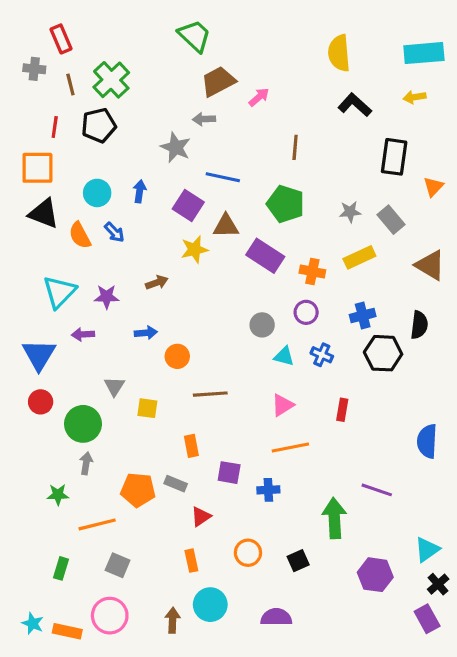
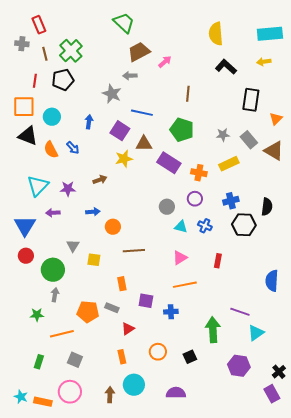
cyan circle: (97, 193) -> (52, 117), moved
brown triangle: (430, 265) -> (274, 151), moved
cyan triangle: (427, 550) -> (256, 333), moved

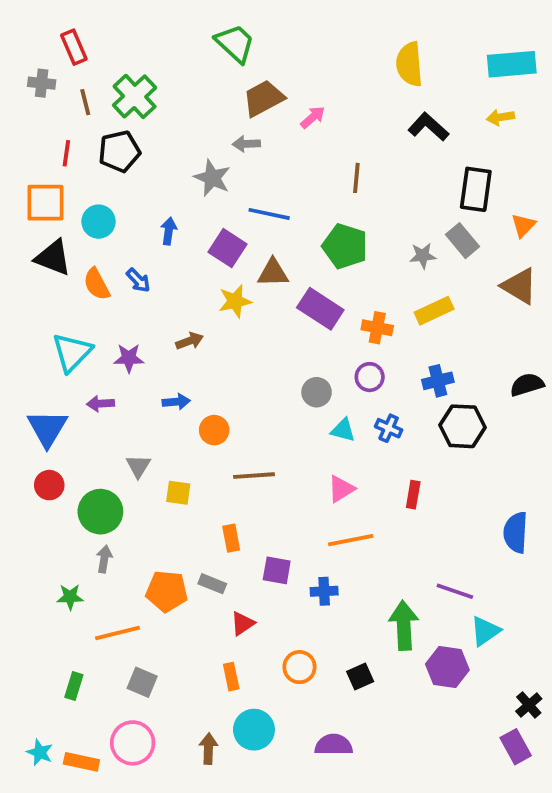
gray rectangle: (249, 140) -> (463, 241), moved
black semicircle: (267, 207) -> (527, 385), moved, turned -114
purple hexagon: (239, 366) -> (447, 667), moved

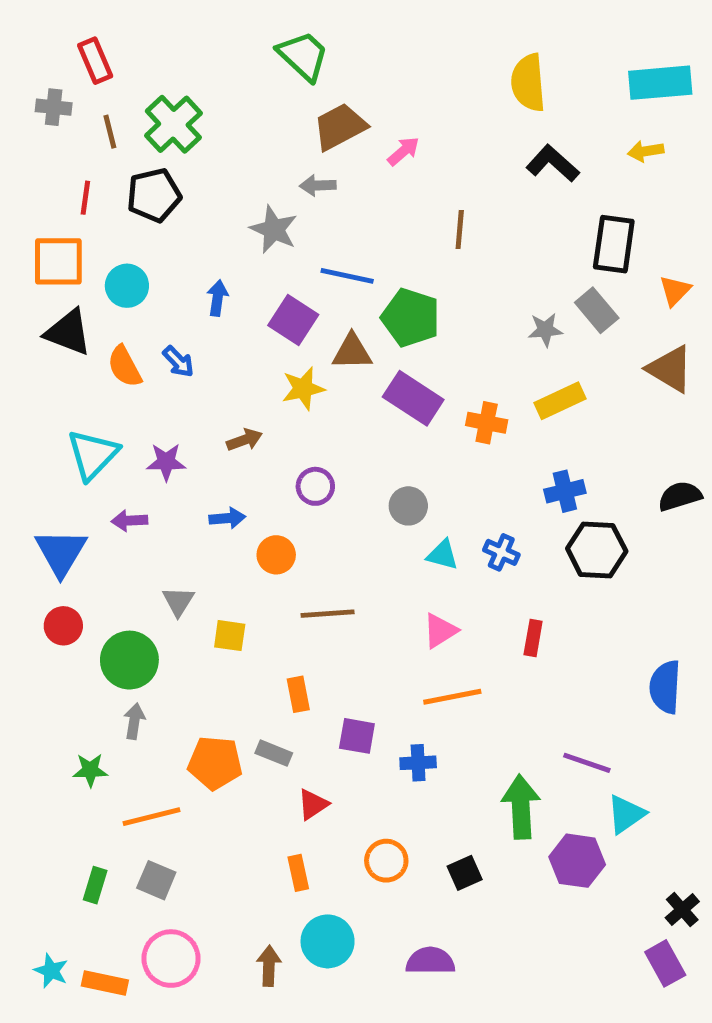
green pentagon: (345, 246) -> (411, 318), moved
purple circle: (370, 377) -> (315, 486), moved
gray square: (142, 682) -> (156, 880), moved

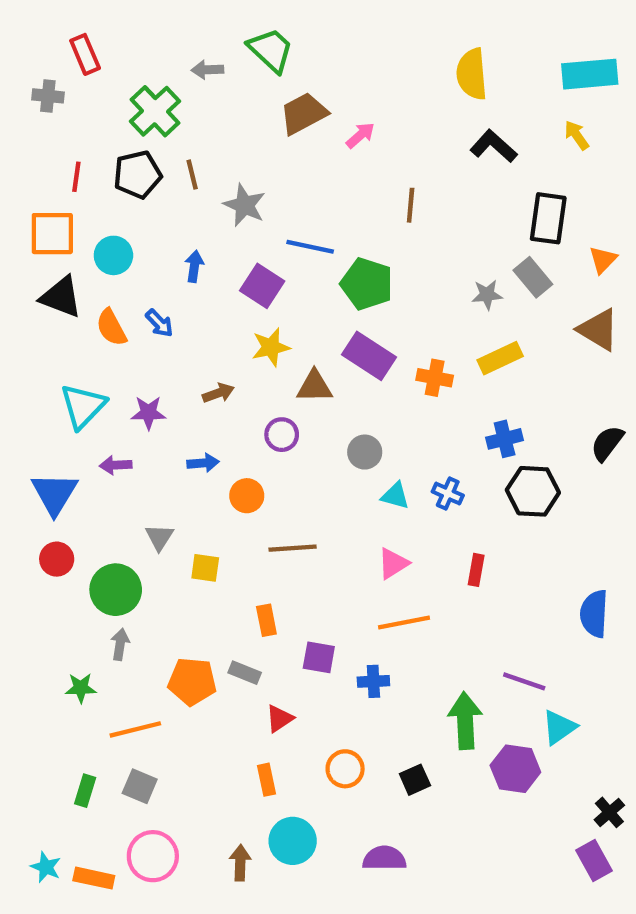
brown line: (110, 132) -> (192, 175), moved
yellow arrow: (646, 151) -> (577, 135), turned 64
gray arrow: (318, 185) -> (207, 70), moved
brown triangle: (352, 352) -> (314, 386), moved
black semicircle: (680, 496) -> (607, 443), turned -36

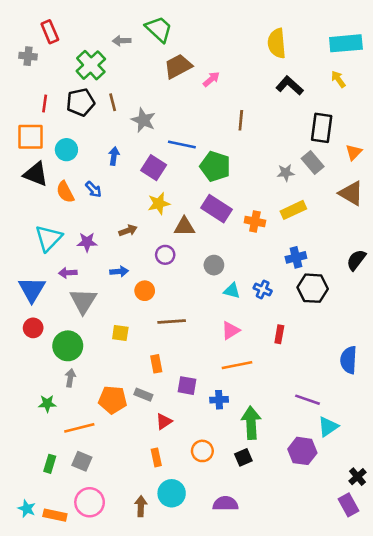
gray triangle: (159, 537) -> (83, 301), moved, size x1.6
green arrow: (465, 721) -> (251, 423), moved

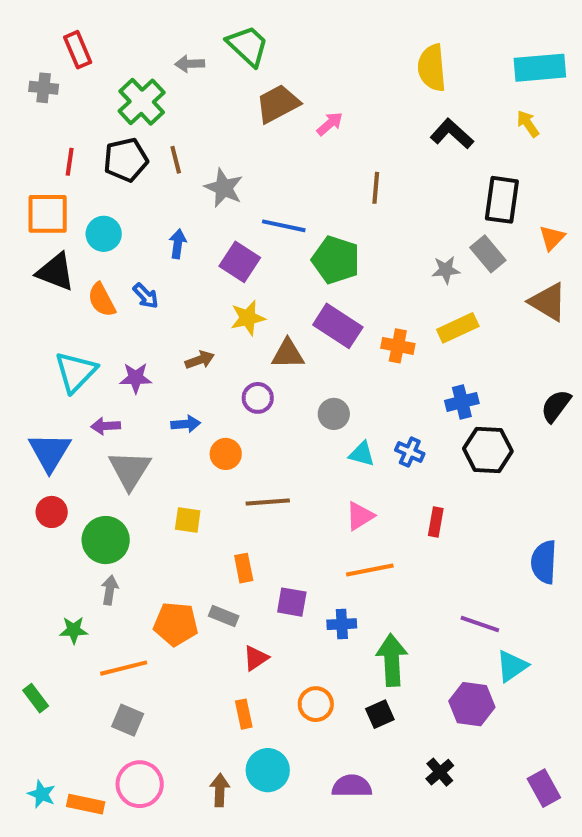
green rectangle: (50, 464) -> (36, 698), moved, turned -54
black cross: (358, 477) -> (440, 772), moved

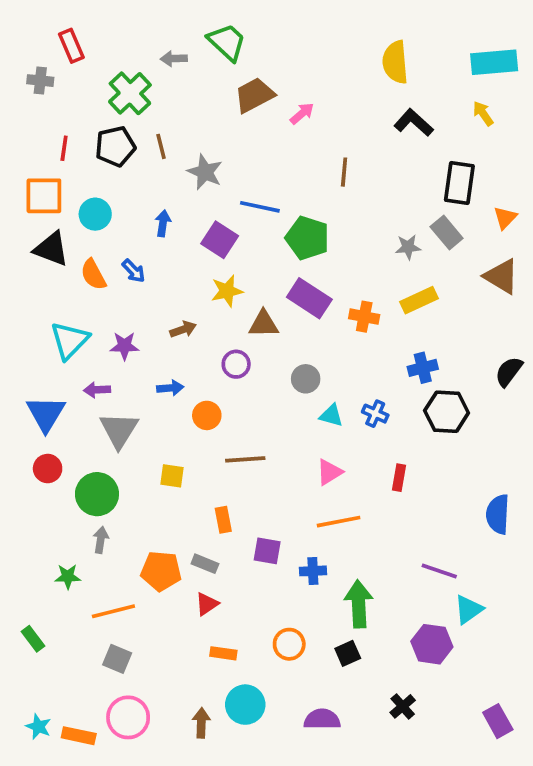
red triangle: (256, 658) -> (207, 604), moved
orange rectangle: (244, 714) -> (223, 653), turned -70

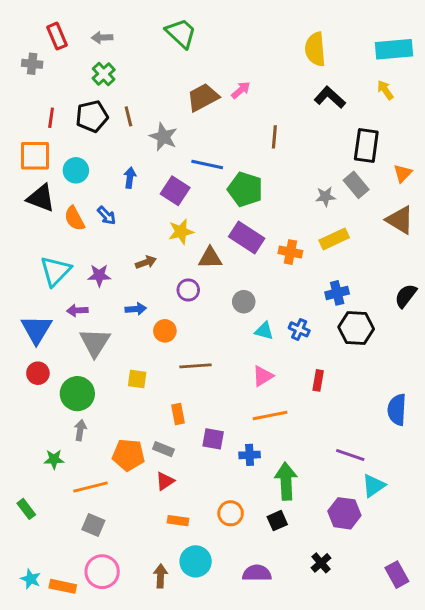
gray arrow: (174, 59) -> (102, 38), moved
green cross: (130, 93) -> (104, 74), size x0.7
brown trapezoid: (254, 95) -> (203, 97), moved

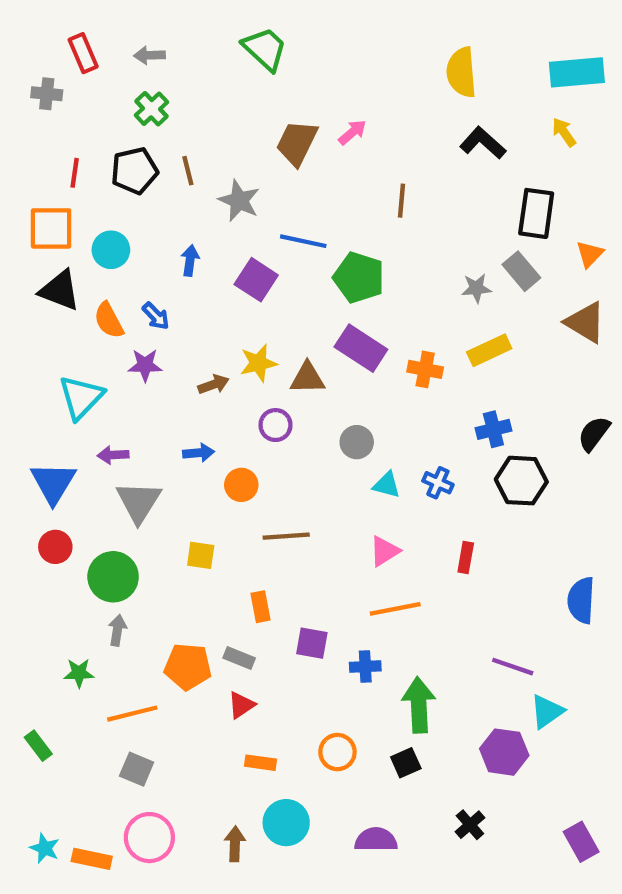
brown trapezoid: (203, 97) -> (297, 143), turned -36
yellow star: (181, 232) -> (258, 363), moved
purple star: (99, 275) -> (145, 365), moved

